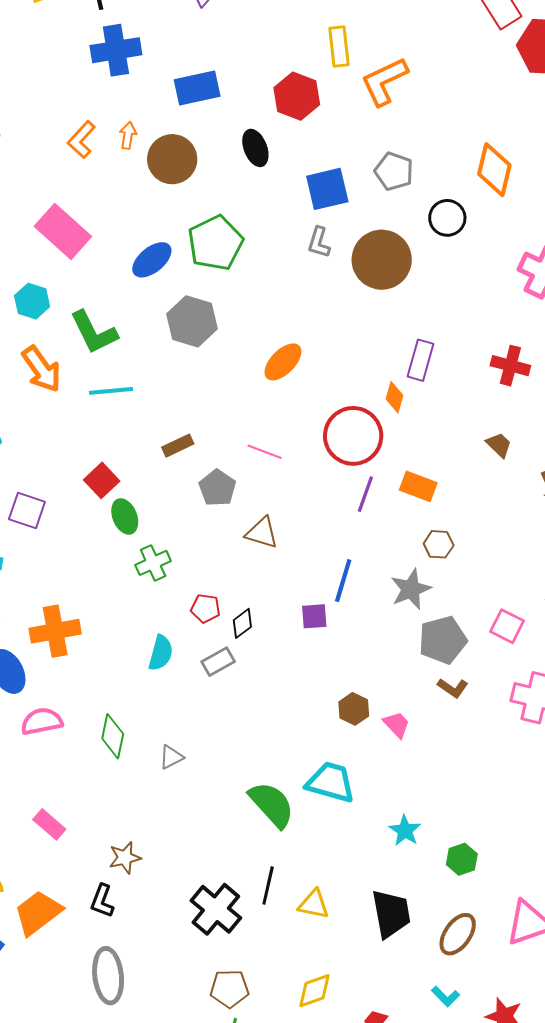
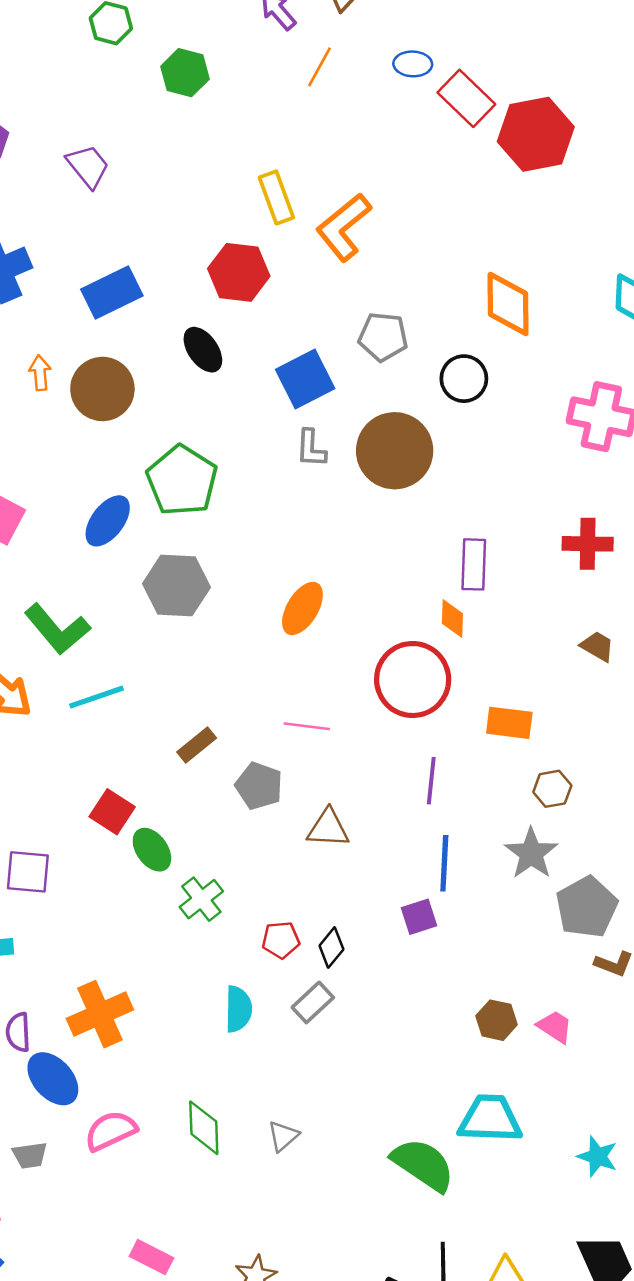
purple line: (365, 494) -> (431, 781), moved

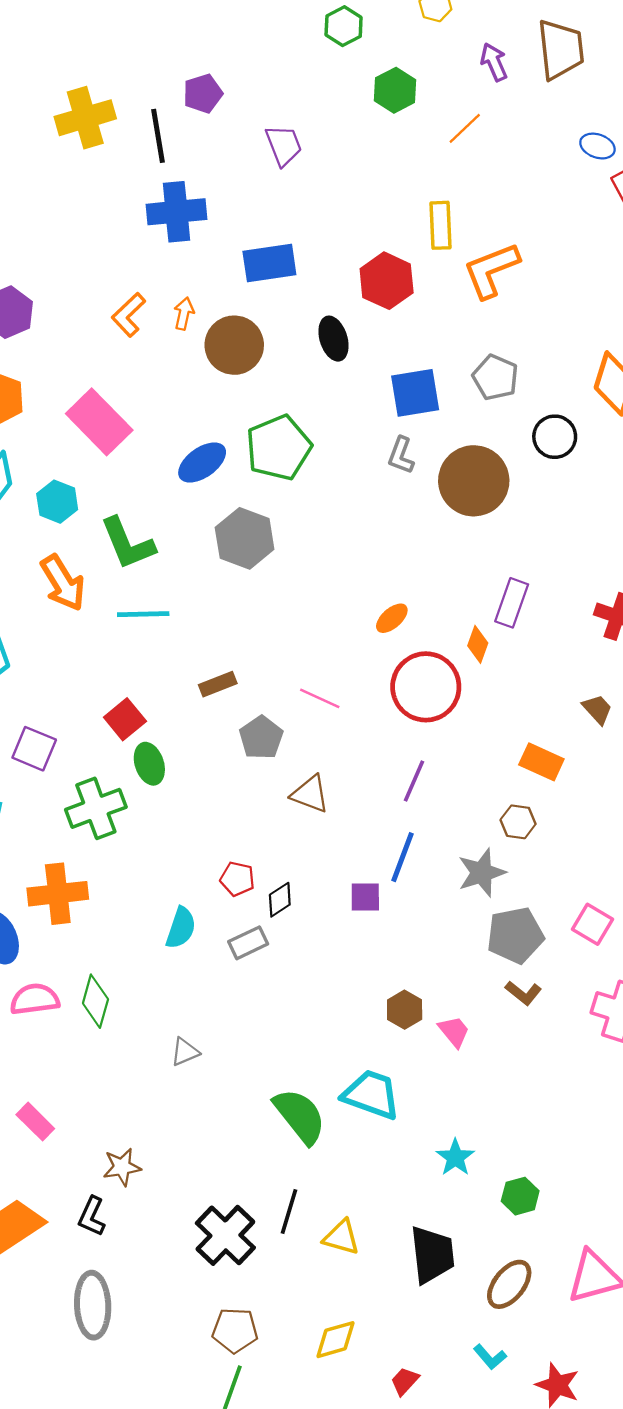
orange line: (320, 67) -> (465, 128), moved
orange ellipse: (302, 608) -> (392, 618), moved, size x0.7
orange rectangle: (509, 723) -> (541, 762), moved
green cross: (201, 899) -> (96, 808), moved, size x1.4
green diamond: (204, 1128) -> (95, 1001), moved

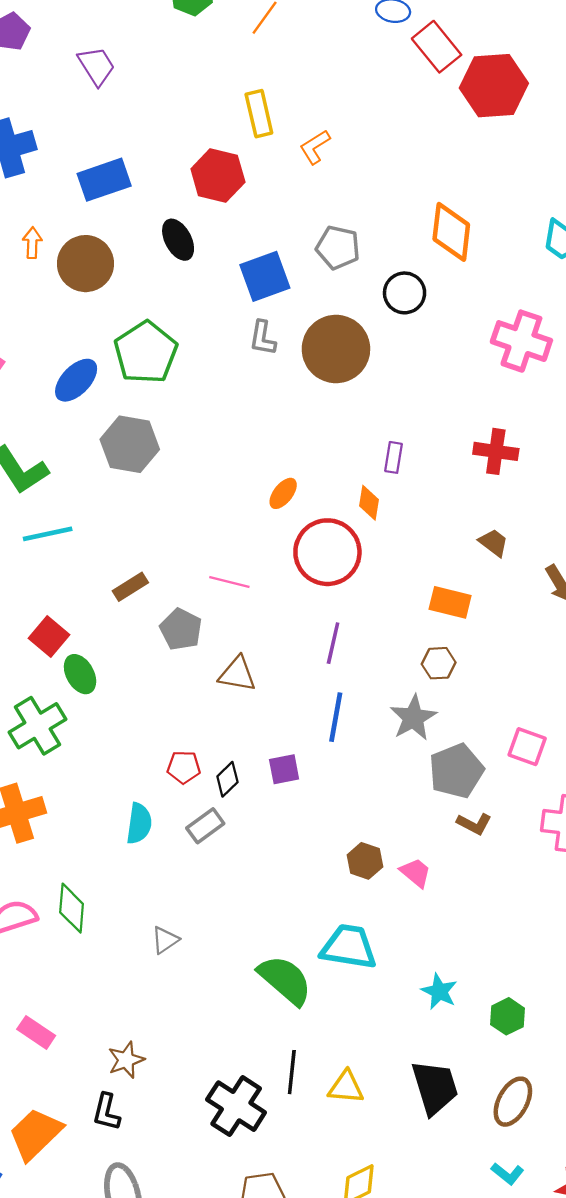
orange L-shape: (491, 270) -> (315, 147), size x0.6
purple rectangle: (512, 603) -> (393, 457), size x0.7
purple square: (365, 897) -> (284, 769), moved

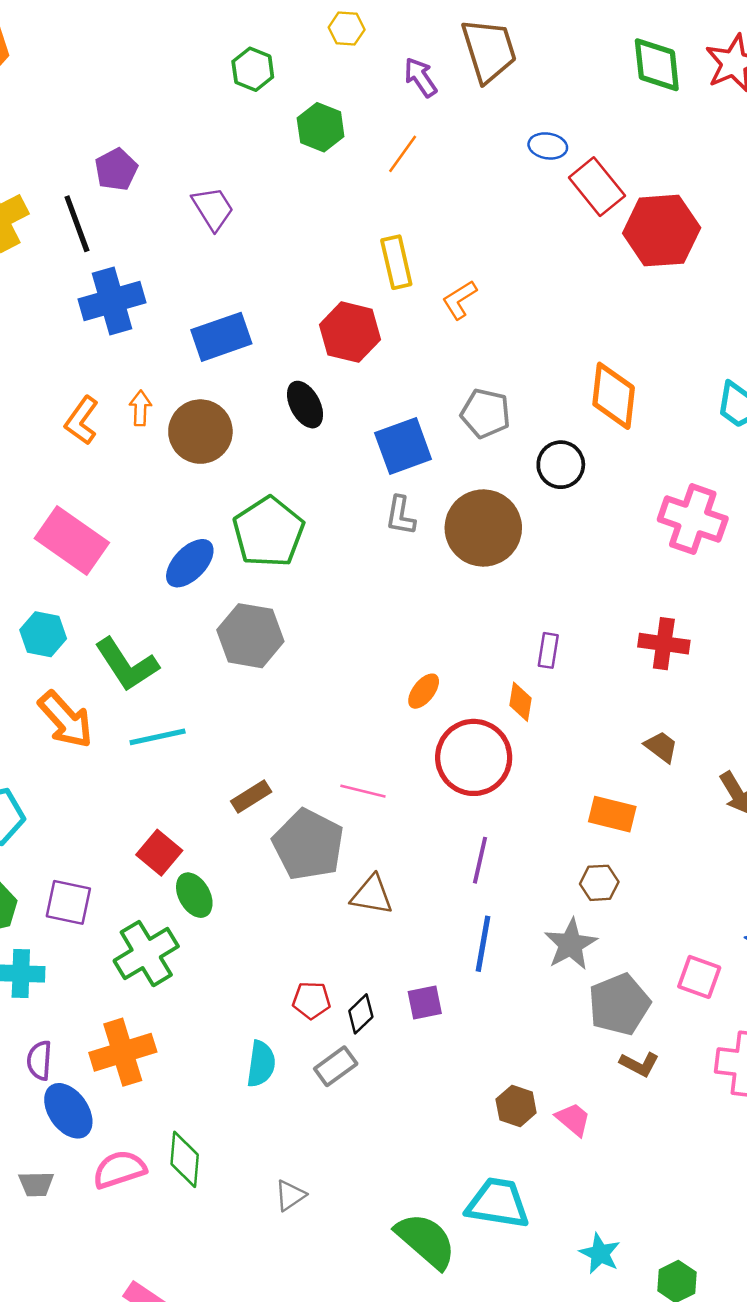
gray pentagon: (181, 629) -> (308, 845), size x1.5

